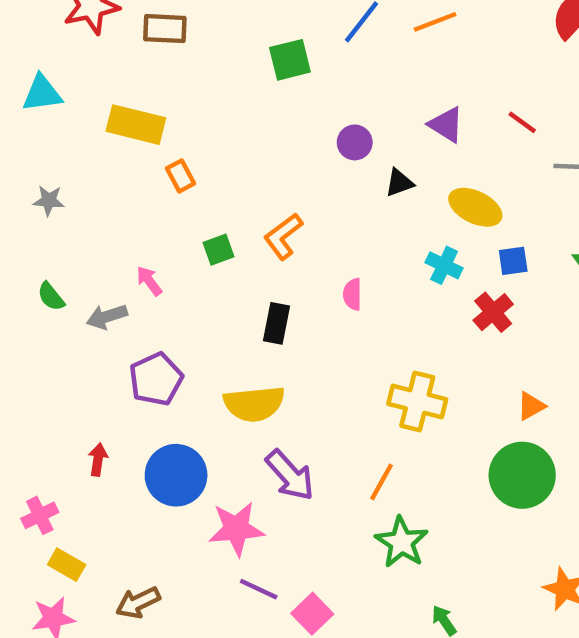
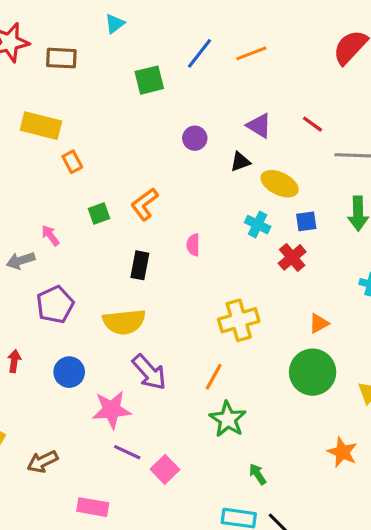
black triangle: (399, 183) -> (240, 162), moved
yellow cross: (417, 402) -> (239, 320), turned -30
blue circle: (176, 475) -> (69, 372), size x0.7

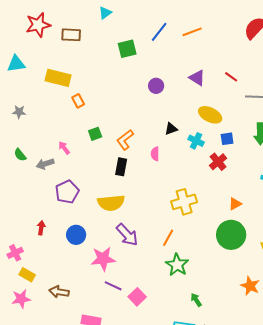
black triangle: (240, 162) -> (171, 129), moved
orange L-shape: (145, 204) -> (125, 140), moved
brown arrow: (42, 462) -> (59, 292), turned 36

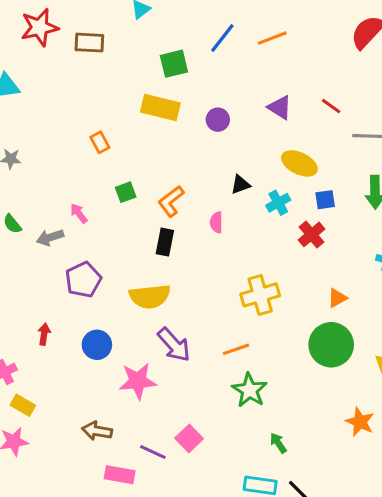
yellow rectangle: (58, 78) -> (160, 108), moved
cyan cross: (196, 141) -> (278, 203), turned 35
orange line: (168, 238) -> (236, 349), turned 42
purple line: (113, 286) -> (153, 452), moved
brown arrow: (59, 292) -> (97, 431), moved

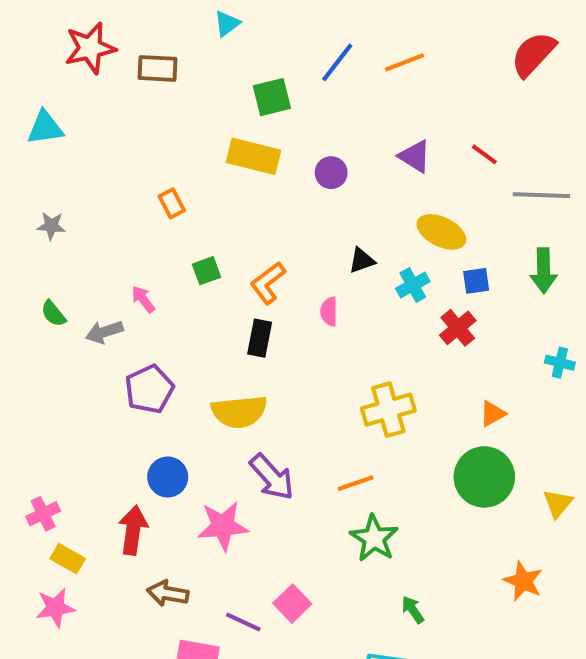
red arrow: (44, 334) -> (133, 530), moved, size x1.6

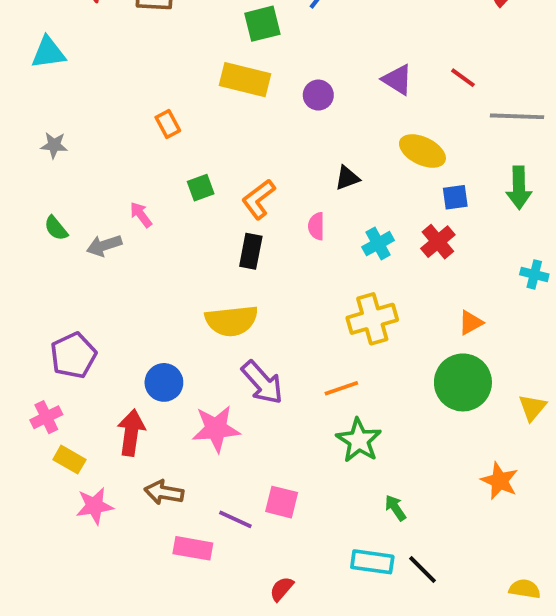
cyan cross: (413, 285) -> (378, 244), moved
purple pentagon: (149, 389) -> (73, 355), moved
pink square: (292, 604) -> (282, 502), turned -32
pink star: (55, 608) -> (95, 506), moved

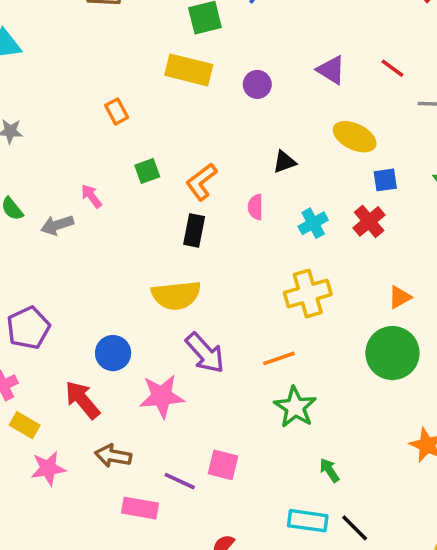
red arrow: (131, 433) -> (82, 400), turned -48

